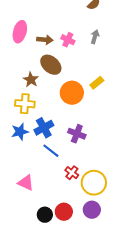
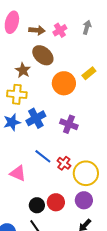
pink cross: (68, 40) -> (60, 30), turned 32
blue line: (51, 151) -> (43, 156), moved

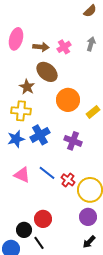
yellow rectangle: (89, 73) -> (93, 112), moved
pink triangle: (18, 173) -> (22, 175), moved
red circle: (56, 202) -> (43, 219), moved
black circle: (37, 205) -> (24, 230), moved

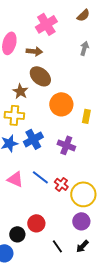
pink cross: (64, 47) -> (46, 24), moved, size x1.5
yellow rectangle: (93, 112) -> (86, 116), turned -40
black line: (39, 243) -> (57, 246), moved

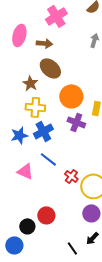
yellow cross: (14, 115) -> (35, 107), moved
purple cross: (66, 145) -> (76, 122), moved
blue line: (40, 177) -> (48, 159), moved
black line: (57, 246) -> (72, 248), moved

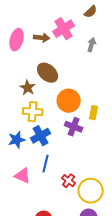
pink cross: (56, 16) -> (64, 29), moved
brown arrow: (44, 43) -> (42, 38), moved
blue line: (48, 159) -> (46, 164), turned 66

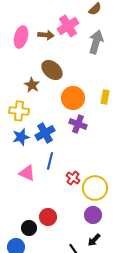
gray arrow: (92, 45) -> (96, 42), size x1.6
yellow cross: (33, 112) -> (19, 111), moved
yellow rectangle: (94, 113) -> (105, 97), moved

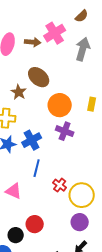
pink triangle: (27, 173) -> (14, 191), moved

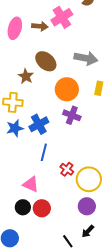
gray arrow: (83, 49) -> (86, 58), moved, turned 85
pink triangle: (14, 191) -> (31, 184), moved
black circle: (16, 235) -> (23, 207), moved

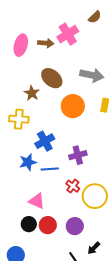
purple cross: (72, 115) -> (78, 155), moved, turned -36
blue star: (15, 128) -> (28, 162), moved
blue line: (44, 152) -> (50, 169), turned 72
purple circle: (87, 206) -> (75, 226), moved

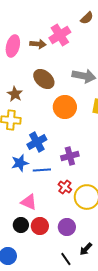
brown star: (32, 93) -> (15, 94), moved

